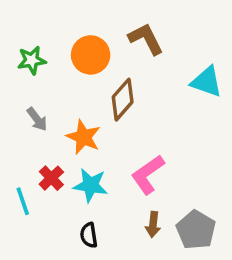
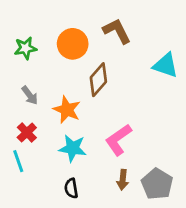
red cross: (51, 178) -> (27, 133), moved

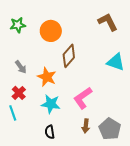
brown L-shape: (117, 31) -> (108, 22), moved
green star: (25, 48) -> (18, 25), moved
cyan triangle: (166, 65) -> (116, 62), moved

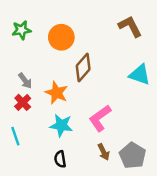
red cross: (19, 93) -> (23, 102), moved
brown arrow: (86, 126) -> (104, 152), turned -32

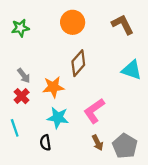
orange circle: (61, 37) -> (73, 22), moved
orange star: (56, 93) -> (53, 87), turned -30
black semicircle: (60, 159) -> (45, 143), moved

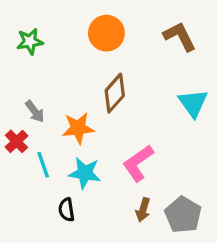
cyan triangle: (132, 70) -> (193, 103), turned 35
red cross: (22, 96) -> (16, 141), moved
cyan line: (15, 128) -> (43, 165), moved
brown arrow: (98, 143) -> (143, 210), turned 42

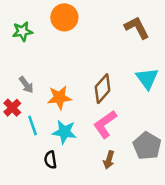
orange circle: (106, 33) -> (64, 17), moved
brown diamond: (115, 93) -> (103, 89), moved
gray pentagon: (183, 215) -> (147, 146), moved

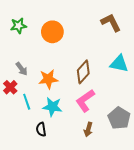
orange circle: (64, 17) -> (52, 32), moved
cyan triangle: (147, 78) -> (119, 64), turned -42

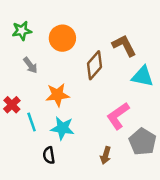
brown L-shape: (111, 23) -> (124, 46), moved
gray arrow: (22, 69) -> (30, 65), moved
brown diamond: (83, 72) -> (95, 65), moved
pink L-shape: (85, 101) -> (118, 116), moved

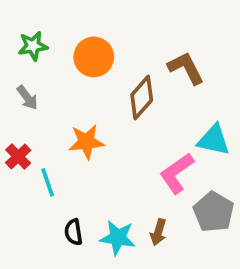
gray arrow: (30, 65) -> (27, 98), moved
cyan triangle: (143, 76) -> (214, 140), moved
cyan star: (62, 128) -> (118, 238), moved

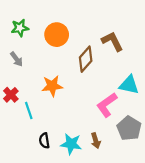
brown arrow: (158, 232) -> (96, 141), turned -32

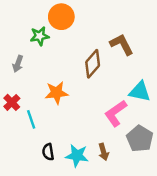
green star: (20, 28) -> (40, 36), moved
orange circle: (57, 35) -> (61, 17), moved
gray arrow: (16, 59) -> (18, 64), turned 56

